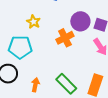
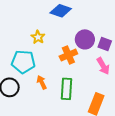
green rectangle: (66, 84) -> (66, 89), moved, turned 45
orange arrow: (35, 85) -> (42, 82), moved, turned -40

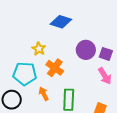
orange cross: (68, 55) -> (55, 68), moved, turned -30

